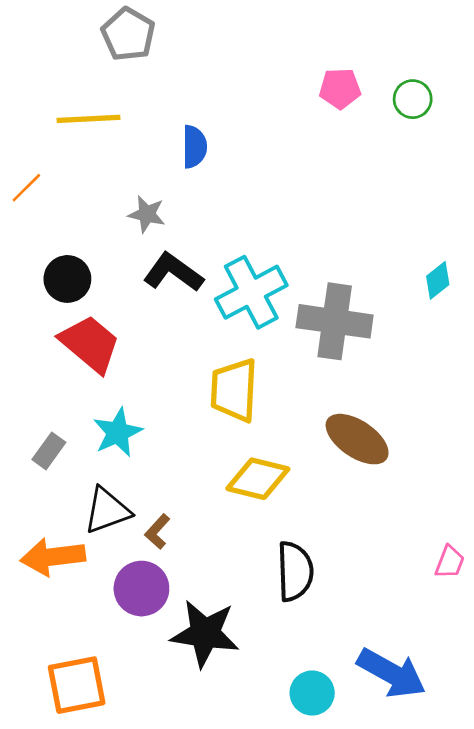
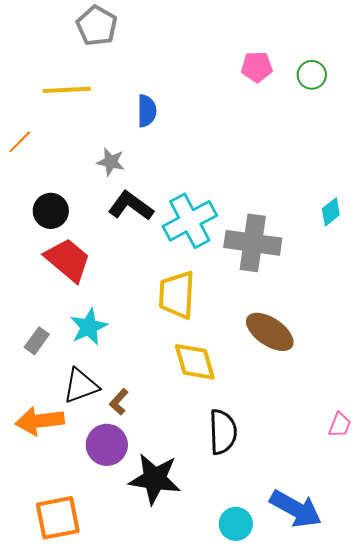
yellow diamond: (258, 479) -> (195, 362), turned 60

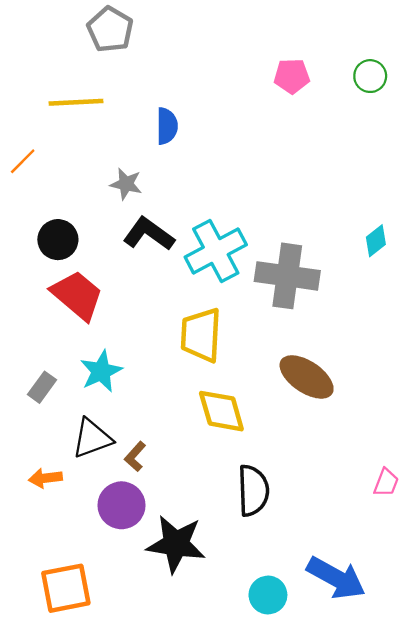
green circle: (312, 75) -> (370, 76), moved
orange arrow: (40, 421) -> (45, 478), size x0.6

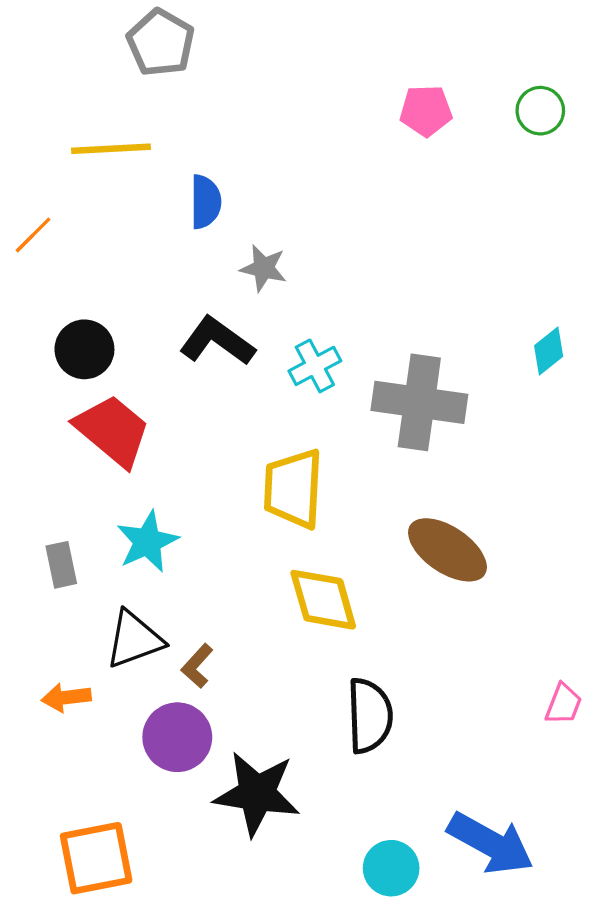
blue semicircle: (167, 126) -> (205, 202), moved
gray star: (126, 184) -> (263, 268), moved
cyan cross: (216, 251) -> (315, 366), size x0.6
gray rectangle: (42, 387) -> (61, 565), turned -48

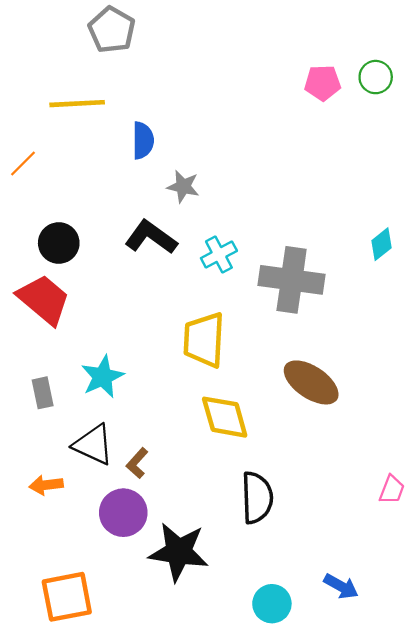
pink pentagon: (426, 111) -> (323, 83), moved
red trapezoid: (113, 431) -> (44, 299), moved
black triangle: (134, 639) -> (93, 445), turned 45
blue arrow: (491, 843) -> (341, 586), size x0.6

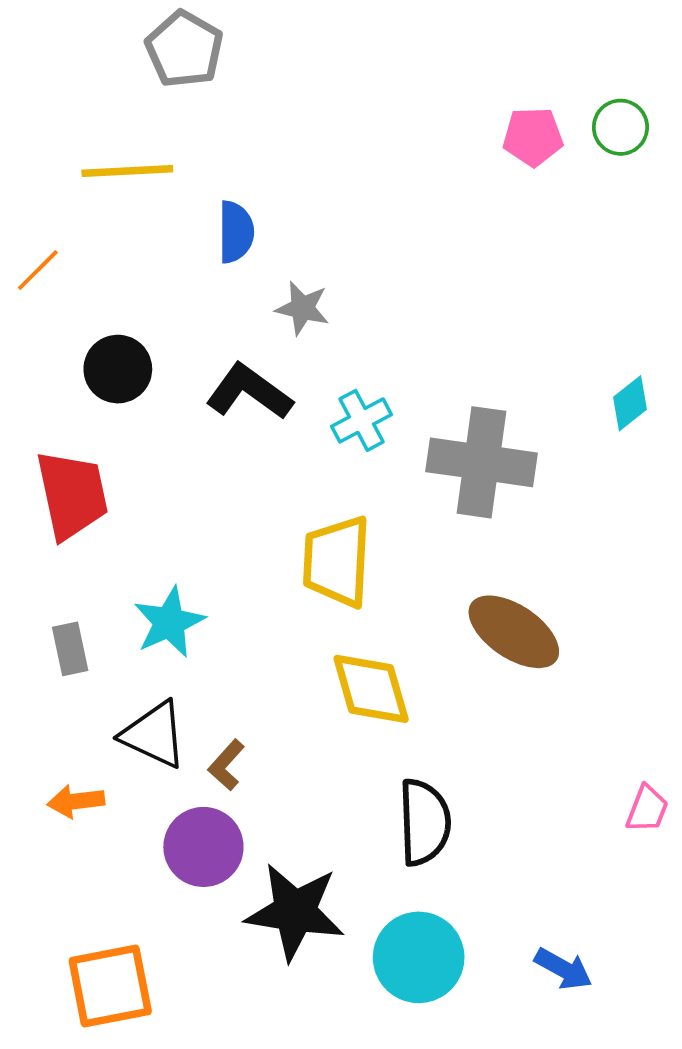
black circle: (59, 243) -> (118, 369), moved
red trapezoid: (44, 299) -> (72, 495), turned 38
cyan circle: (272, 604) -> (419, 957), moved, size x1.4

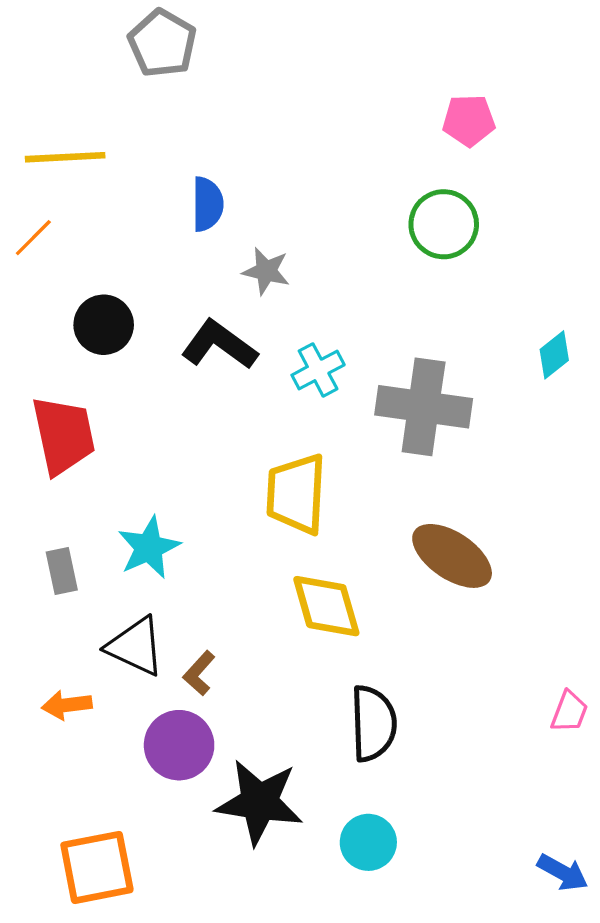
green circle: (620, 127) -> (444, 224), moved, size x1.4
yellow line: (127, 171) -> (65, 157), moved
cyan circle: (419, 957) -> (368, 842), size x0.7
blue arrow: (563, 969) -> (563, 872), moved

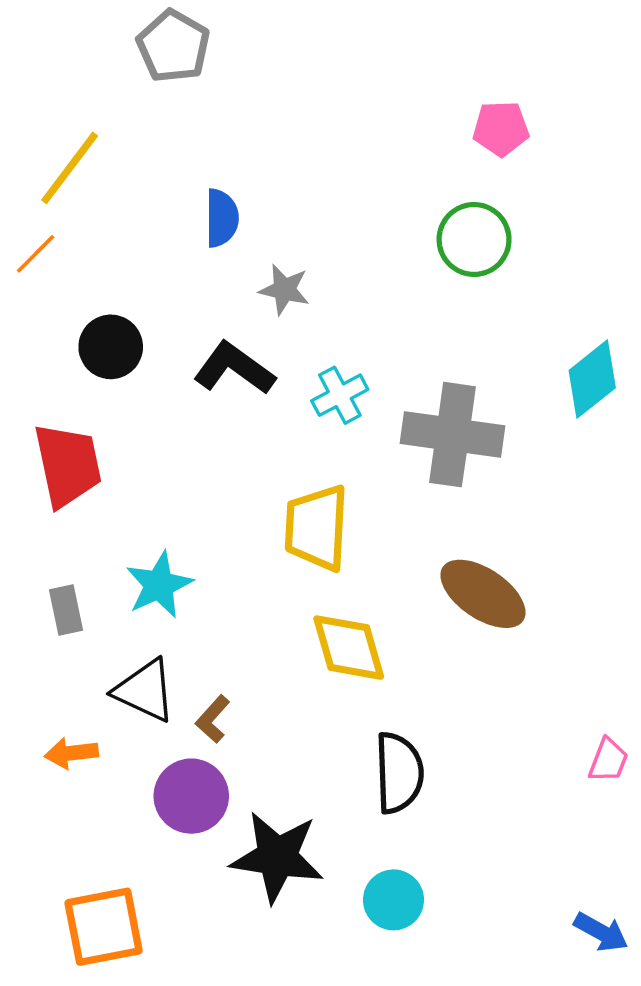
yellow line: (65, 157) -> (70, 168), turned -50
cyan diamond: (554, 355) -> (592, 379), size x1.5

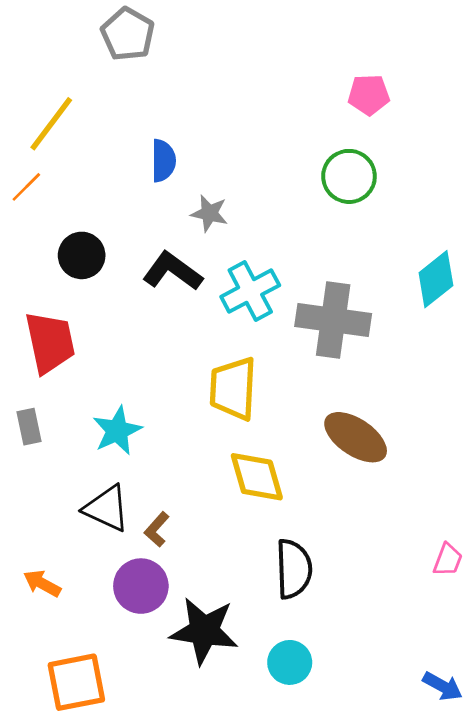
cyan cross: (340, 395) -> (250, 291), size x1.4
gray rectangle: (66, 610) -> (29, 427), moved
orange arrow: (71, 753) -> (42, 583), moved, turned 36

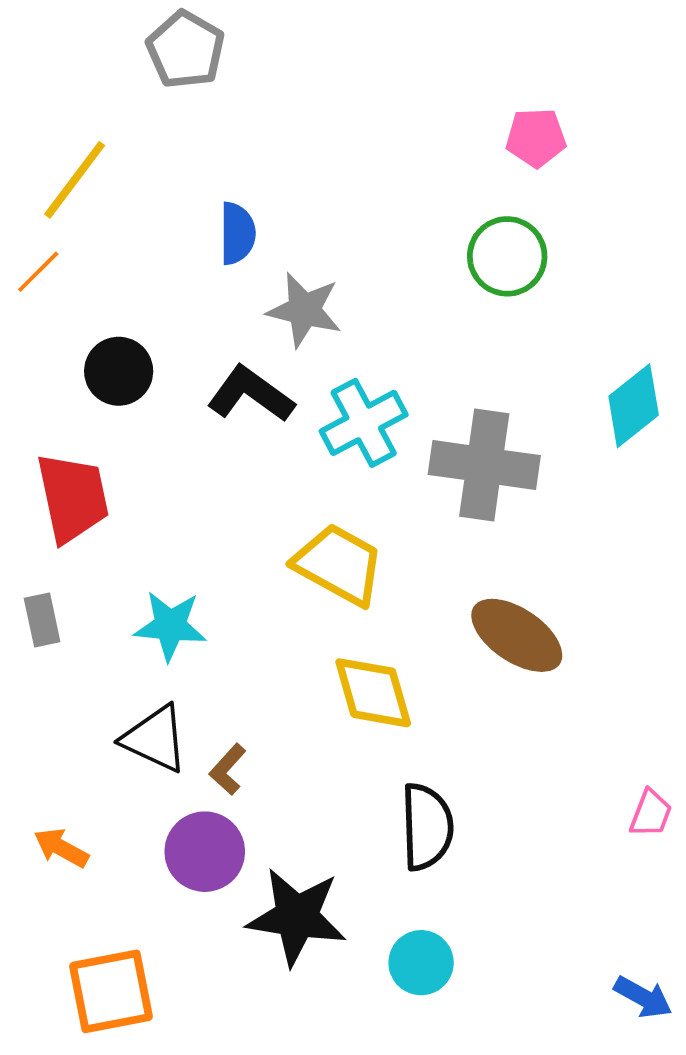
gray star: (209, 213) -> (304, 310), size x1.4
yellow trapezoid: (233, 388) -> (339, 565), turned 116
cyan star: (117, 431) -> (170, 626), turned 30

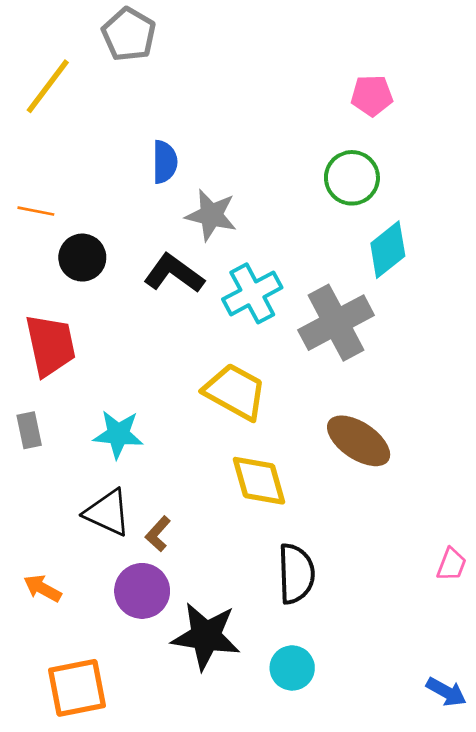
yellow line: (75, 180) -> (48, 86), moved
orange line: (38, 272) -> (36, 211), moved, turned 56
cyan diamond: (634, 406) -> (388, 250), moved
gray cross: (484, 465) -> (336, 323), turned -36

